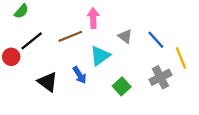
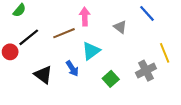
gray triangle: (125, 36) -> (120, 27), moved
blue line: (156, 40) -> (147, 13), moved

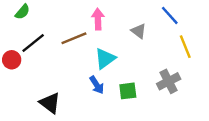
yellow line: (165, 53) -> (185, 47), moved
blue arrow: (72, 68) -> (97, 85), moved
black triangle: (43, 75) -> (50, 103), moved
green square: (111, 79) -> (128, 91), turned 35

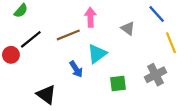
blue arrow: (97, 85) -> (76, 69), moved

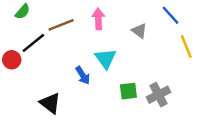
brown line: (68, 35) -> (61, 25), moved
cyan triangle: (97, 54) -> (106, 59), turned -30
gray cross: (155, 75) -> (159, 95), moved

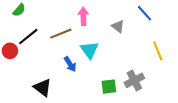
brown line: (61, 25) -> (61, 34), moved
yellow line: (186, 47) -> (158, 51), moved
green square: (128, 91) -> (109, 87), moved

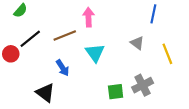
blue line: (145, 13) -> (153, 14), turned 54
gray triangle: (118, 26) -> (137, 43), moved
blue arrow: (70, 64) -> (63, 68), moved

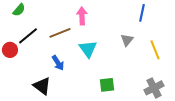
gray triangle: (137, 43) -> (127, 40), turned 32
gray cross: (143, 85) -> (154, 88), moved

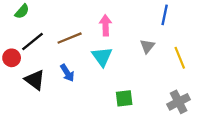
pink arrow: (82, 16) -> (106, 25), moved
black triangle: (42, 86) -> (35, 80), moved

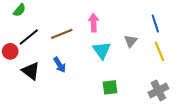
blue line: (165, 15) -> (155, 24), moved, turned -30
cyan triangle: (102, 57) -> (102, 50), moved

